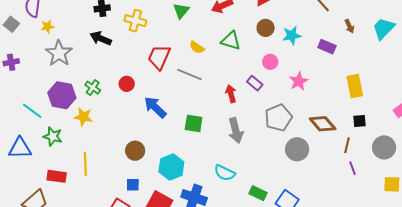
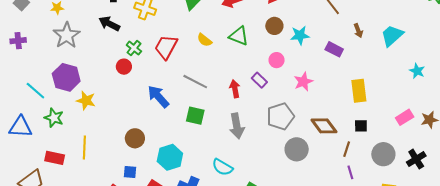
gray line: (189, 75) -> (195, 82), moved
red circle: (127, 84) -> (124, 67), moved
green cross: (93, 88) -> (134, 48), moved

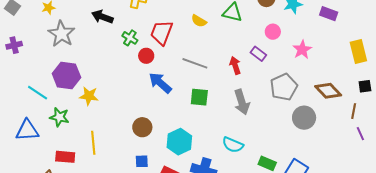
red circle: (124, 67) -> (146, 56), moved

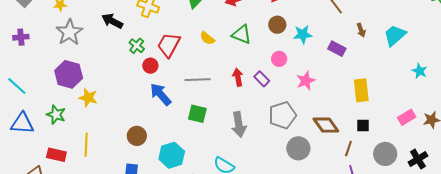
gray line: (195, 63) -> (198, 80), turned -30
red arrow: (235, 65) -> (238, 77), moved
cyan line: (38, 93) -> (17, 86), moved

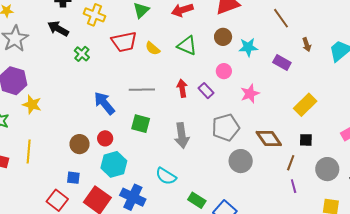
red trapezoid: (169, 45) -> (124, 42), moved, turned -132
red circle: (150, 66) -> (105, 138), moved
yellow rectangle: (361, 90) -> (305, 105), turned 50

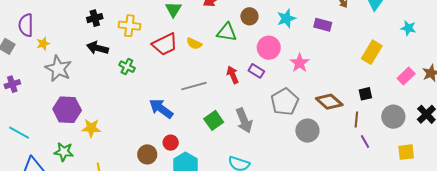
brown circle: (223, 37) -> (249, 16), moved
pink circle: (224, 71) -> (269, 48), size x1.5
yellow rectangle: (305, 105) -> (372, 52), moved
green square: (141, 124) -> (214, 120), moved, turned -36

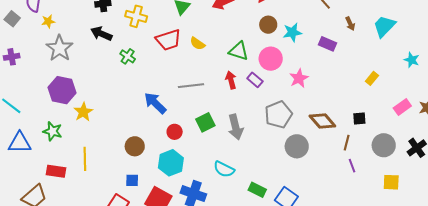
brown circle: (249, 16) -> (268, 25), moved
green triangle: (227, 32) -> (239, 51), moved
yellow rectangle: (372, 52) -> (372, 78), size x0.6
yellow star: (91, 128) -> (83, 112), turned 30
red circle: (171, 143) -> (175, 132), moved

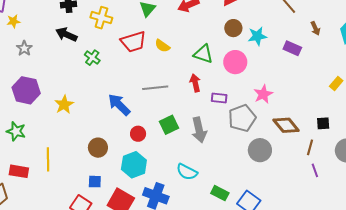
gray star: (60, 48) -> (24, 48), size x0.6
pink star: (299, 78) -> (263, 94), moved
purple rectangle: (255, 80) -> (219, 98), moved, turned -35
yellow star: (83, 112) -> (64, 104), moved

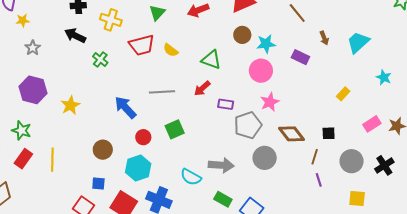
pink circle: (235, 62) -> (261, 71), moved
red arrow: (195, 83) -> (202, 88), turned -120
gray arrow: (199, 130) -> (221, 165), moved, turned -75
red rectangle: (19, 171) -> (23, 159), moved, turned -66

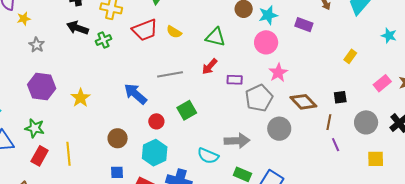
green cross: (100, 59) -> (103, 40), moved, turned 35

